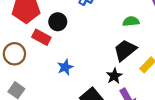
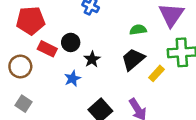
black circle: (58, 22) -> (71, 42), moved
black star: (114, 76) -> (92, 59), moved

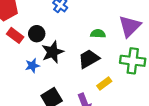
black star: (92, 59) -> (53, 52), size x1.5
yellow rectangle: (156, 73) -> (104, 84), moved

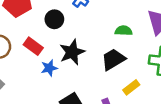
black circle: (37, 34) -> (54, 19), moved
red rectangle: (15, 35) -> (33, 46), moved

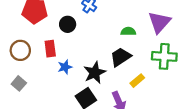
red rectangle: (33, 46) -> (50, 49), turned 49
black star: (72, 52) -> (95, 73), moved

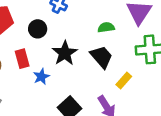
black trapezoid: (121, 57) -> (101, 57), turned 90
black star: (95, 73) -> (65, 53), moved

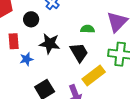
black star: (65, 53) -> (50, 44), turned 30
yellow rectangle: (124, 80) -> (94, 75), size x1.6

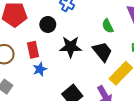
green semicircle: (88, 29) -> (108, 26), turned -112
blue star: (27, 59) -> (40, 69), moved

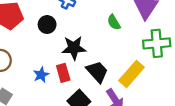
red rectangle: (33, 50) -> (63, 73), moved
black trapezoid: (102, 52) -> (97, 72), moved

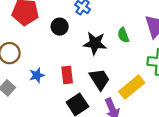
black star: (74, 48) -> (95, 43), moved
blue star: (41, 75) -> (37, 75), moved

